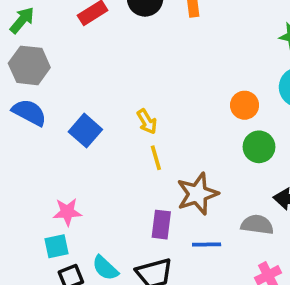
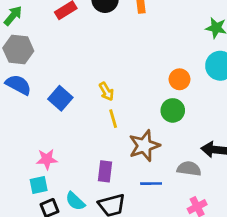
green circle: (259, 147) -> (173, 110), moved
purple rectangle: (161, 225) -> (105, 171), moved

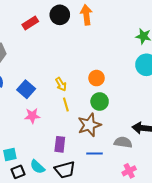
orange circle: (180, 79) -> (97, 78), moved
green circle: (173, 110) -> (100, 102), moved
pink star: (47, 159) -> (32, 116), moved

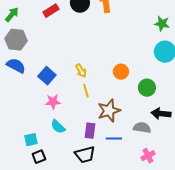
orange circle: (97, 78) -> (121, 72), moved
green circle: (100, 102) -> (147, 88), moved
purple rectangle: (60, 144) -> (90, 131), moved
cyan semicircle: (37, 167) -> (58, 127), moved

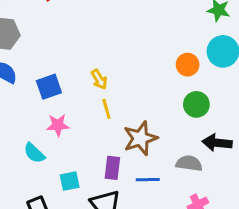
orange circle: (121, 72) -> (188, 65), moved
blue square: (47, 76) -> (49, 87), turned 30
cyan semicircle: (58, 127) -> (34, 153), moved
cyan square: (31, 140) -> (70, 181), moved

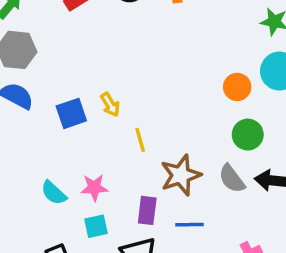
yellow arrow: (99, 79) -> (110, 105), moved
pink star: (58, 125) -> (94, 188), moved
gray semicircle: (189, 163) -> (232, 179), moved, turned -135

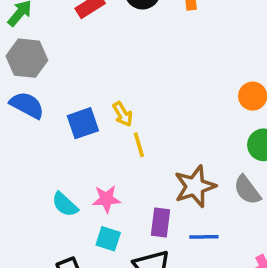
yellow line: (140, 140) -> (139, 145), moved
cyan square: (96, 226) -> (108, 239), turned 30

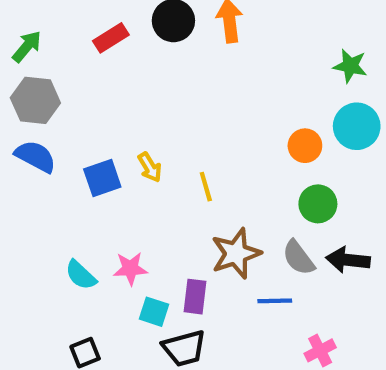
yellow line: (139, 145) -> (206, 187), moved
blue line: (204, 237) -> (275, 301), moved
cyan square: (108, 239) -> (154, 312), moved

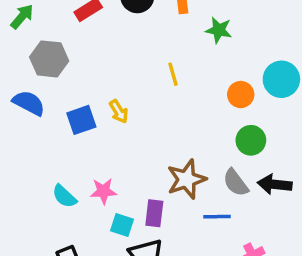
green star: (350, 66) -> (219, 30), moved
gray hexagon: (35, 100) -> (49, 59), moved
yellow line: (206, 187) -> (173, 74), moved

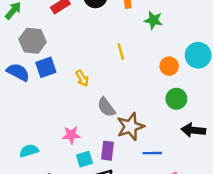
blue square: (81, 120) -> (46, 67), moved
gray semicircle: (236, 183) -> (106, 107), moved
cyan semicircle: (64, 196) -> (29, 151), moved, turned 120
cyan square: (122, 225) -> (85, 159), turned -35

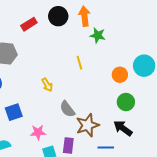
green star: (153, 20) -> (98, 35), moved
blue square: (46, 67) -> (14, 112), moved
black arrow: (193, 130) -> (123, 128), moved, turned 30

